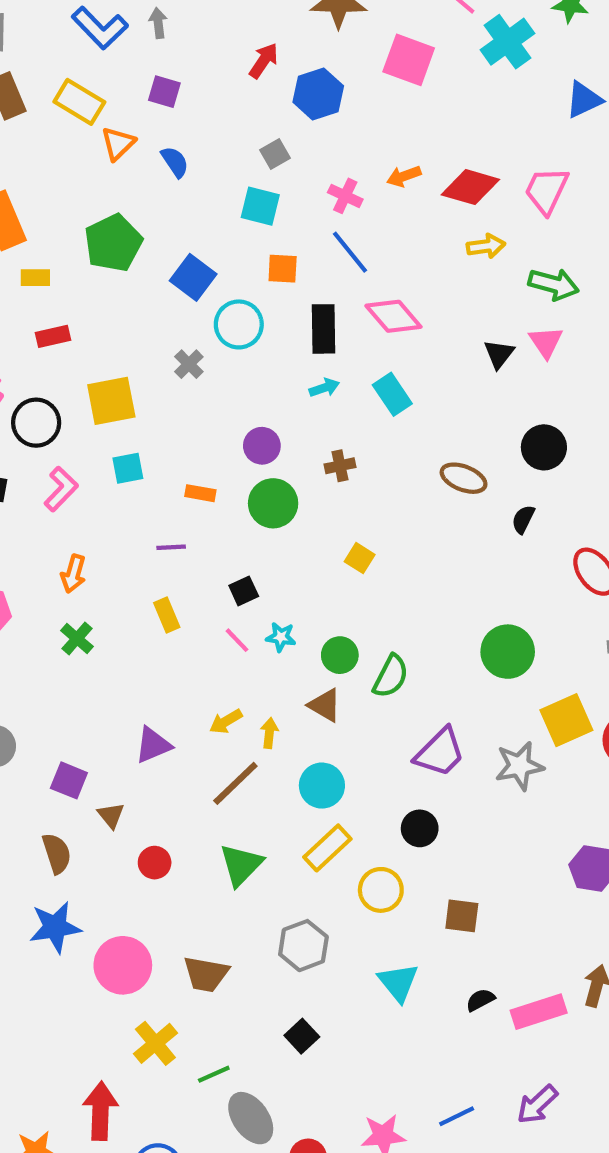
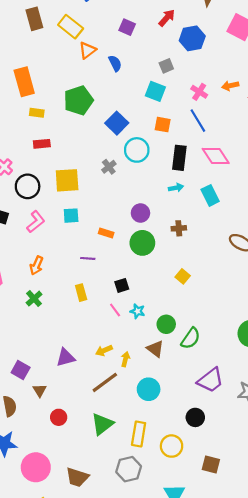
purple square: (164, 92) -> (127, 27), moved
yellow rectangle: (327, 848) -> (139, 434), moved, turned -45

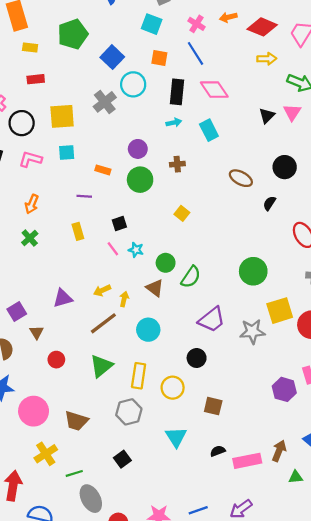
gray cross: (109, 167) -> (105, 102), size x1.5
pink L-shape: (36, 222) -> (30, 159), turned -125
purple square: (21, 370) -> (17, 312), turned 30

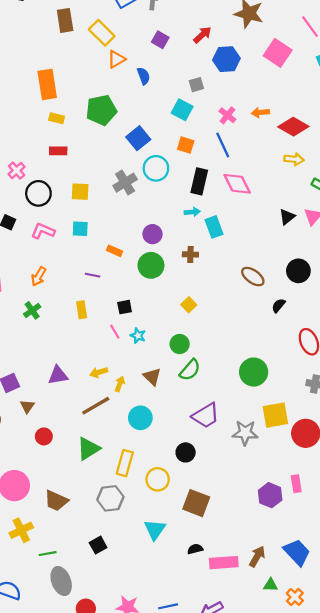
yellow square: (62, 116) -> (80, 192), size x0.7
cyan rectangle: (209, 130) -> (214, 227), moved
green circle: (166, 263) -> (180, 344), moved
brown square: (213, 406) -> (196, 503), size x1.4

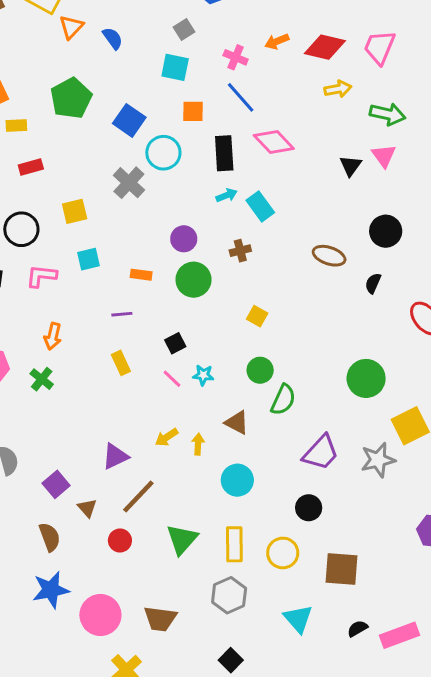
green cross: (32, 310) -> (42, 379), moved
brown line: (96, 406) -> (138, 496), moved

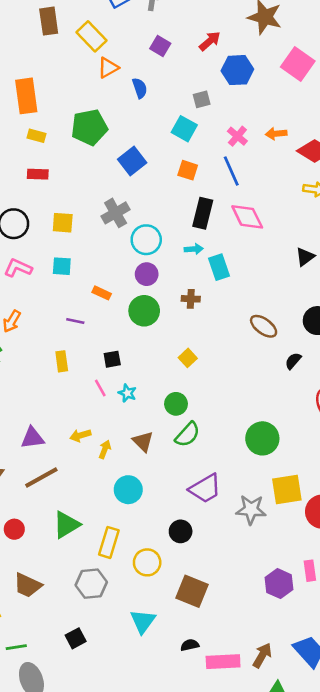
cyan circle: (163, 153) -> (146, 240), moved
red circle: (120, 540) -> (14, 529), moved

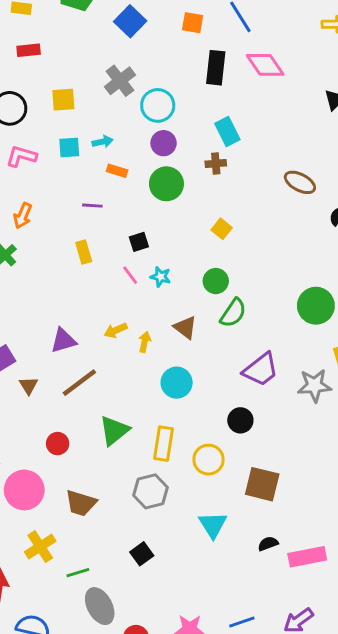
cyan arrow: (194, 249) -> (103, 142), moved
cyan rectangle: (219, 267) -> (227, 132), moved

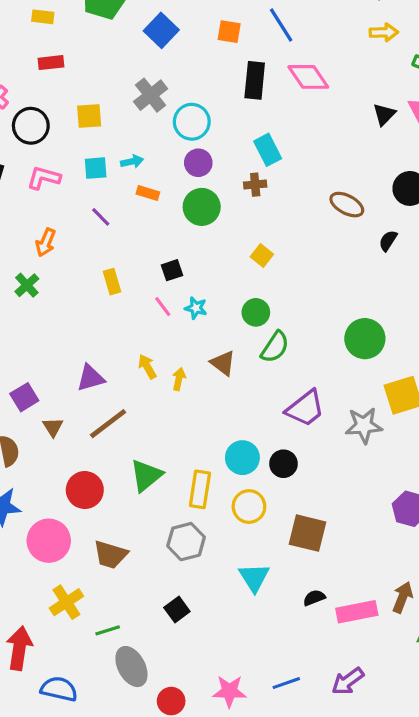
purple line: (92, 206) -> (101, 217), moved, turned 42
yellow arrow: (116, 330) -> (147, 367), turned 85
cyan circle: (177, 383) -> (242, 458), moved
red circle: (58, 444) -> (85, 490), size x1.5

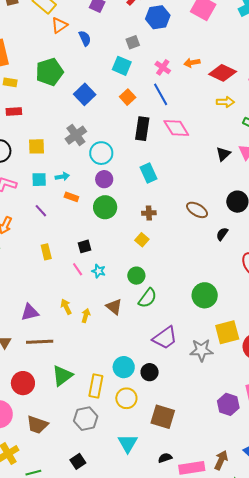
orange square: (229, 32) -> (128, 97), turned 35
brown cross: (255, 185) -> (149, 213), moved
brown line: (108, 424) -> (40, 342), turned 32

